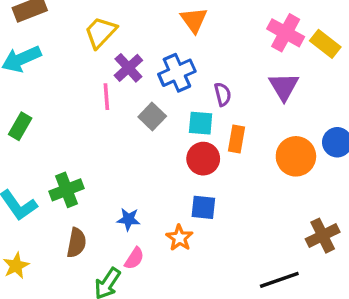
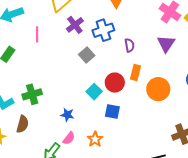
pink line: (106, 97) -> (37, 34), moved
cyan square: (201, 123) -> (94, 92), moved, turned 35
orange circle: (296, 156) -> (158, 89), moved
orange star: (179, 238) -> (95, 139), moved
brown semicircle: (76, 243) -> (22, 124), moved

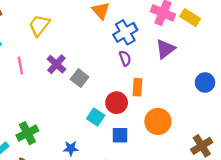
purple cross: (75, 25) -> (56, 64), moved
blue cross: (103, 30) -> (125, 32), moved
purple triangle: (166, 44) -> (165, 49), turned 30
orange circle: (158, 89) -> (158, 121), moved

